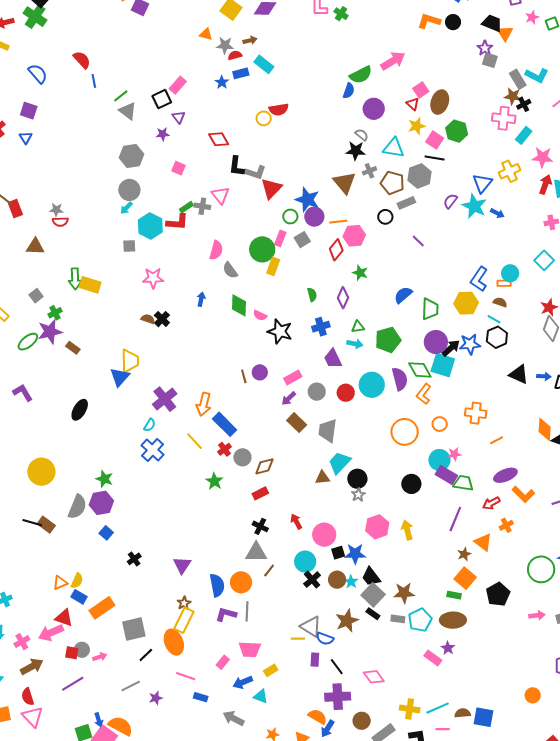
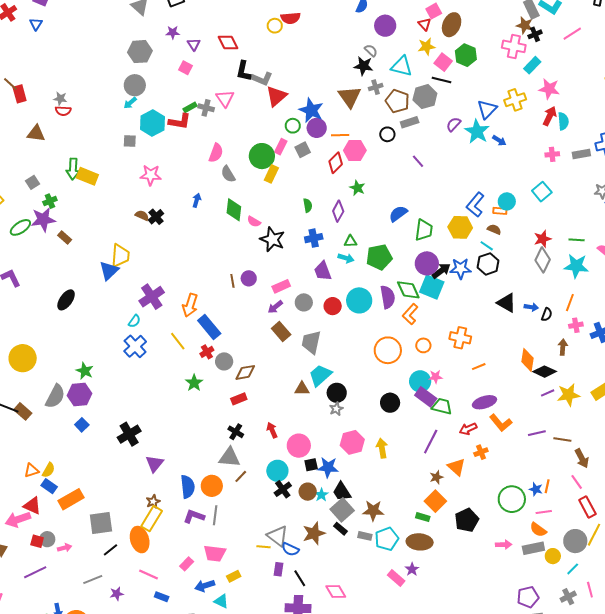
purple triangle: (179, 117) -> (194, 44), moved
black cross: (134, 559) -> (129, 434), moved, size x1.6

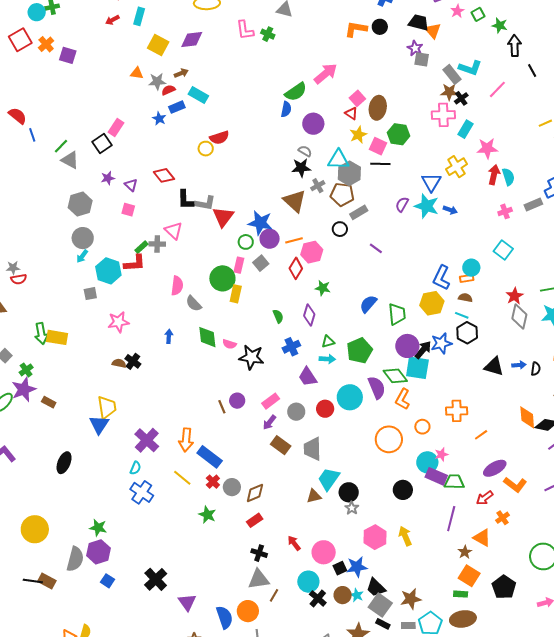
gray hexagon: (425, 97) -> (349, 173), moved

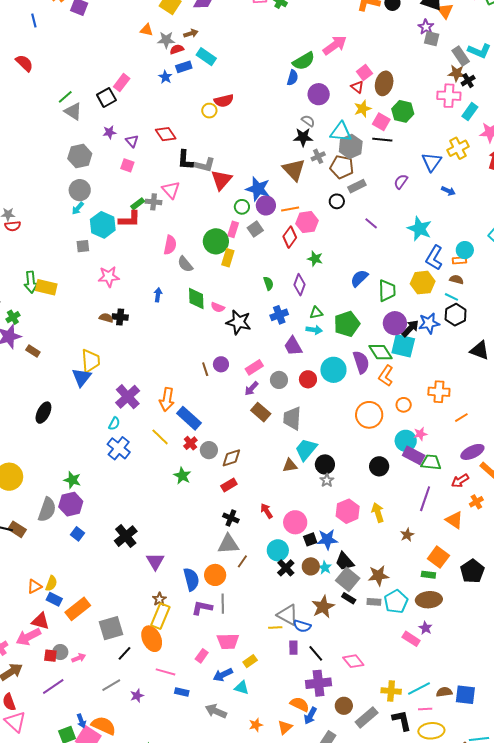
blue line: (32, 135) -> (34, 20), moved
cyan star: (427, 206) -> (420, 229), moved
black cross: (133, 361) -> (120, 317), turned -35
brown star: (465, 552) -> (407, 535), moved

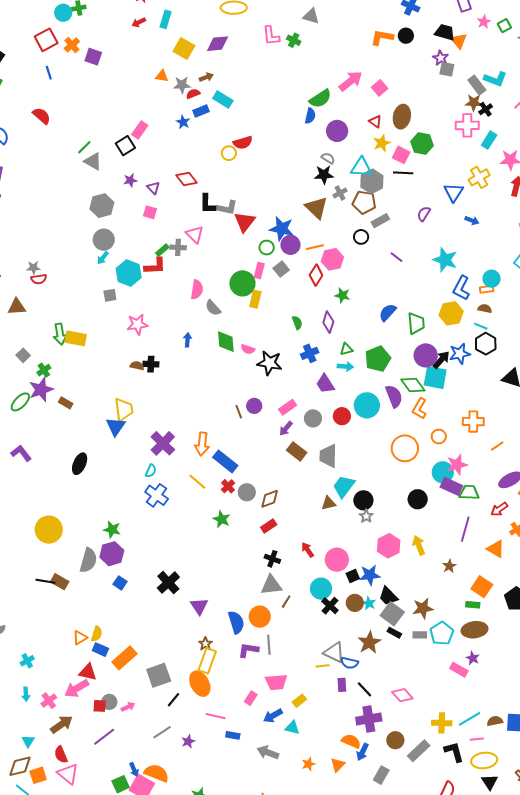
pink square: (364, 73) -> (380, 88), moved
pink star: (420, 434) -> (457, 465), size x1.5

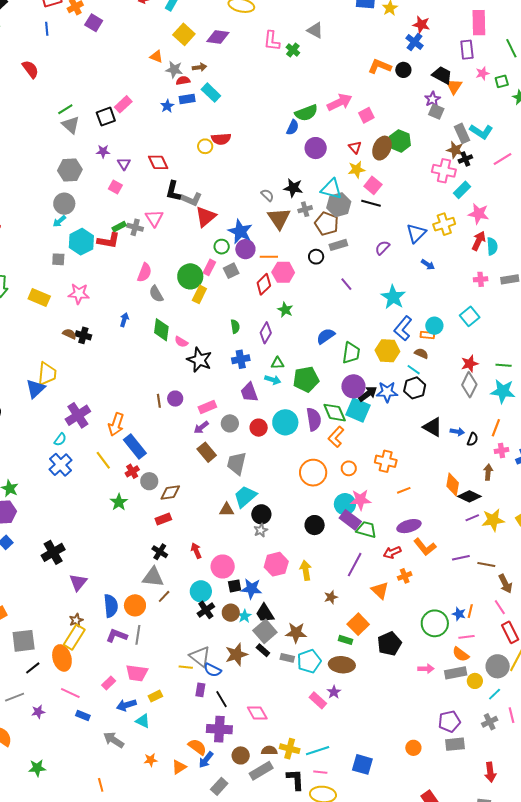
green hexagon: (422, 144) -> (400, 141), moved
gray semicircle: (328, 158) -> (267, 195), moved
yellow rectangle: (76, 338) -> (39, 297), moved
brown semicircle: (495, 721) -> (269, 751), moved

